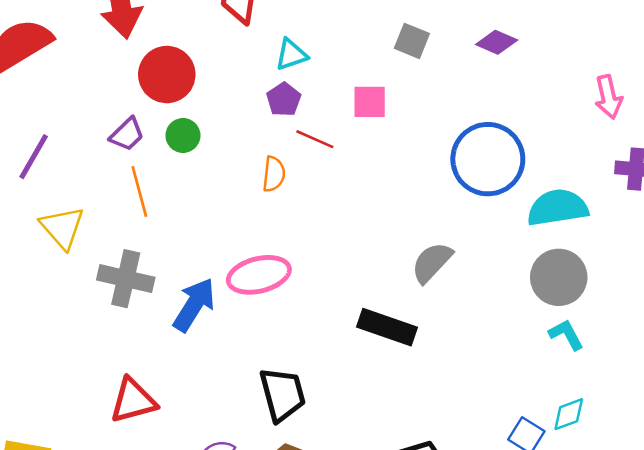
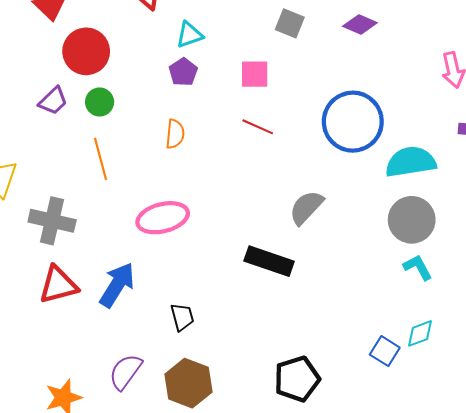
red line: (315, 139) -> (258, 127), moved
orange line: (139, 191) -> (101, 159), moved
blue arrow: (194, 305) -> (117, 285), moved
black trapezoid: (283, 394) -> (182, 317), size x0.6
red triangle: (133, 401) -> (58, 285), moved

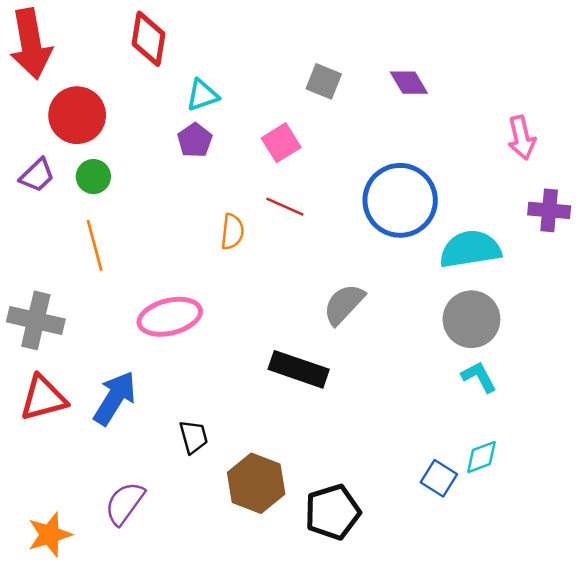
purple diamond: (360, 24) -> (409, 83), turned 36
pink square: (255, 74) -> (281, 143), turned -32
orange semicircle: (175, 134) -> (232, 232), moved
brown hexagon: (188, 383) -> (256, 483), moved

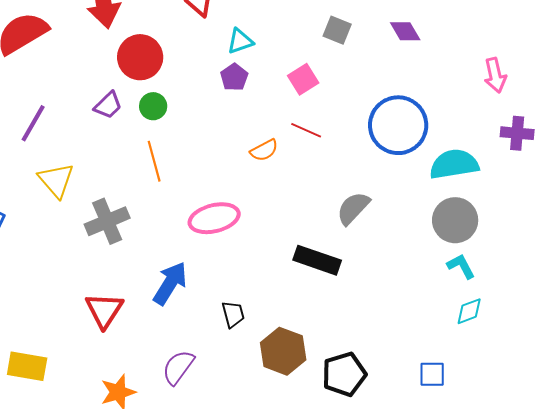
orange semicircle: (232, 232) -> (264, 150), turned 56
gray cross: (36, 320) -> (107, 221), turned -36
red triangle: (43, 398) -> (104, 310), moved, turned -42
cyan diamond: (481, 457) -> (469, 311), moved
blue square: (439, 478) -> (432, 374), moved, turned -32

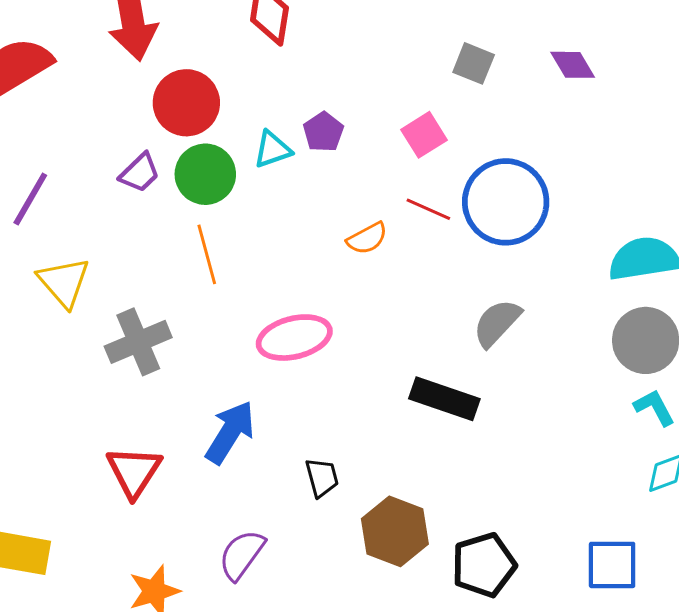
cyan triangle: (240, 41) -> (272, 149), moved
green circle: (153, 106) -> (205, 174), size x1.5
blue circle: (398, 125) -> (506, 202), moved
blue square: (432, 374) -> (612, 565), size x1.4

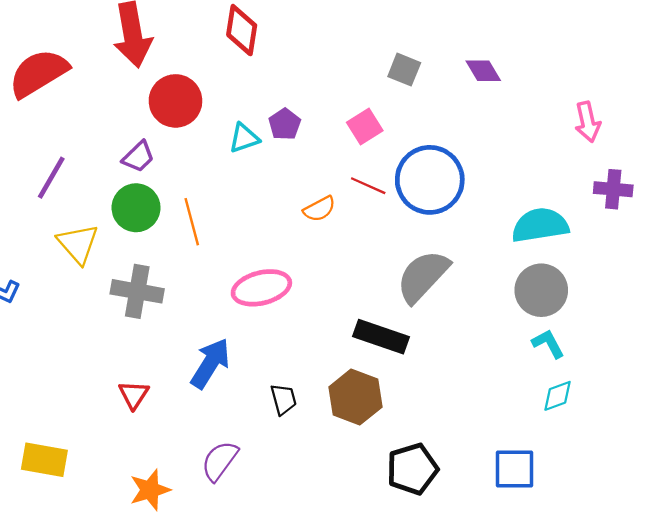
green circle: (205, 174) -> (136, 208), moved
gray semicircle: (497, 323) -> (423, 276), size x1.4
gray cross: (138, 342) -> (137, 291), turned 33
red triangle: (134, 472) -> (134, 395), size x0.7
brown hexagon: (395, 531) -> (355, 397), moved

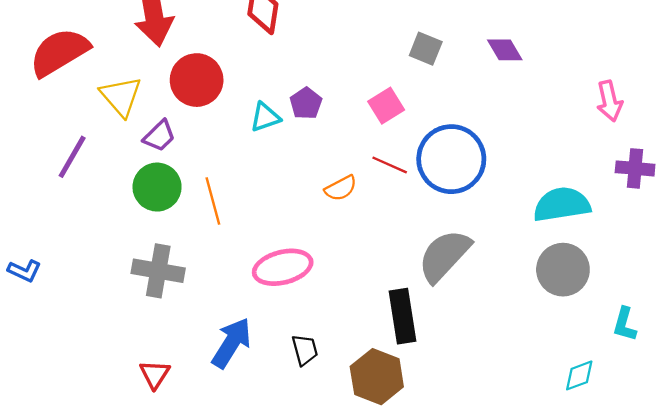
yellow triangle: (78, 244) -> (121, 96), moved
black rectangle: (381, 337) -> (402, 316), turned 62
cyan L-shape: (548, 344) -> (625, 324), moved, turned -136
black trapezoid: (283, 399) -> (305, 350), moved

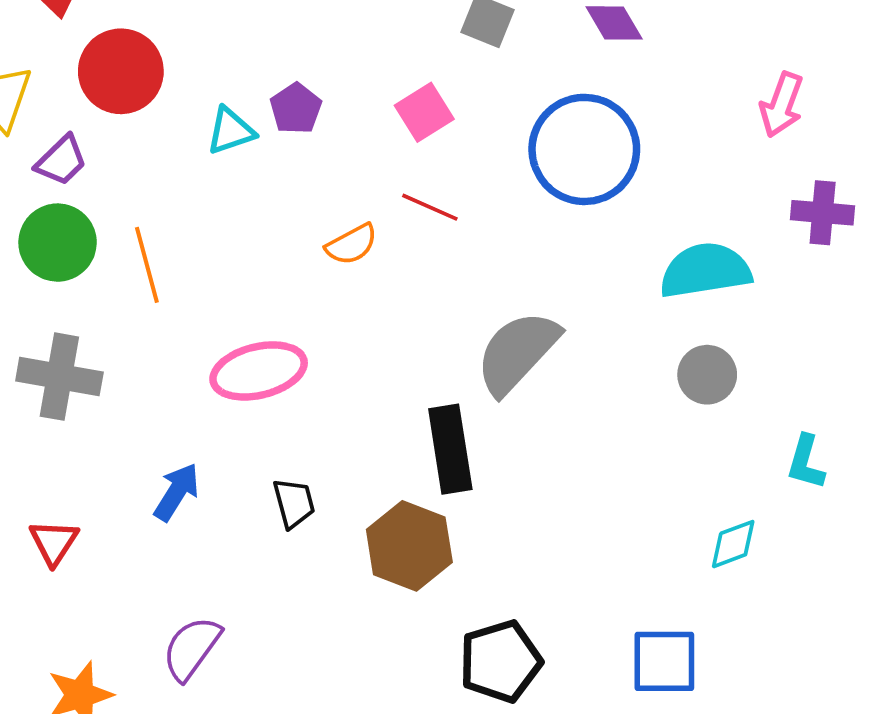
pink arrow: (609, 101) -> (782, 105), turned 33
blue circle: (451, 159) -> (584, 149), moved
gray circle: (563, 270) -> (707, 375), size x0.7
blue arrow: (231, 343) -> (177, 492), size x0.7

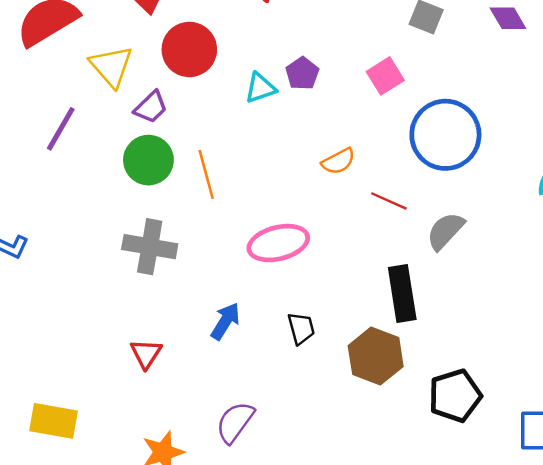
blue circle: (584, 149) -> (445, 135), moved
red line: (430, 207) -> (389, 201), moved
gray semicircle: (517, 352) -> (445, 231), size x0.7
black pentagon: (501, 661) -> (455, 396), moved

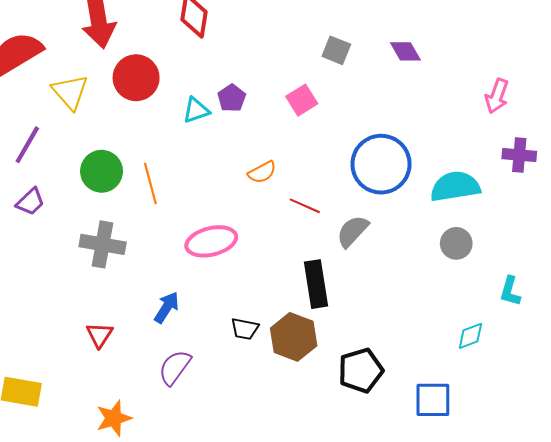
purple trapezoid: (151, 107) -> (30, 202), moved
blue circle: (445, 135) -> (381, 164), moved
black trapezoid: (301, 328) -> (245, 329), moved, turned 116
purple semicircle: (235, 422) -> (175, 367), moved

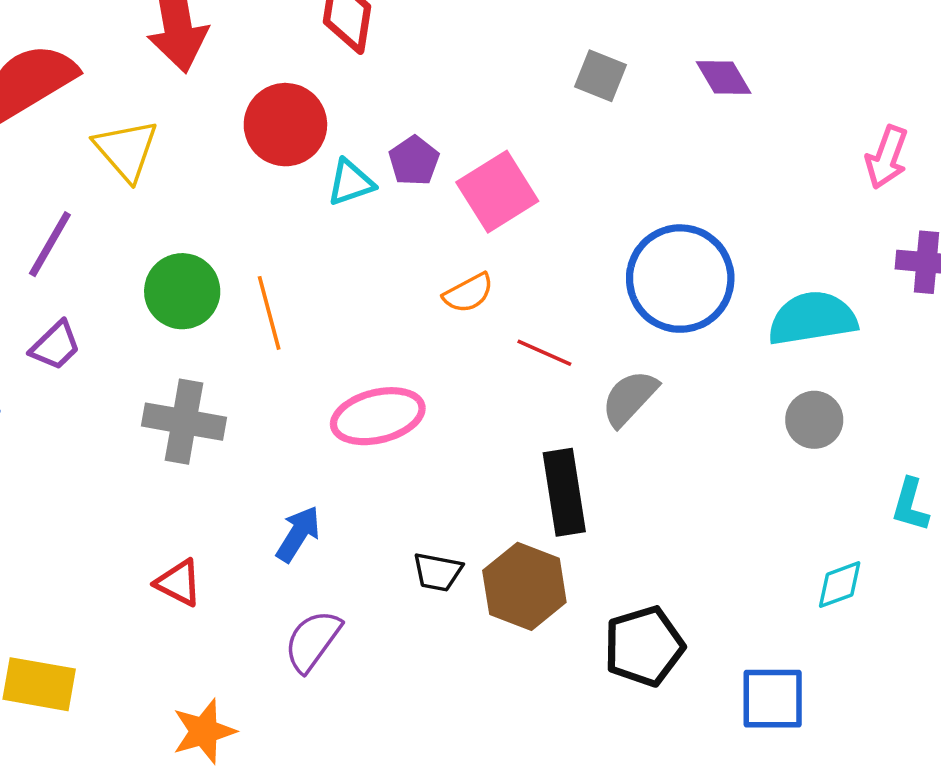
red circle: (136, 78) -> (285, 125), moved
pink square: (302, 100) -> (497, 192), moved, size x1.4
red triangle: (99, 335) -> (179, 583), turned -36

